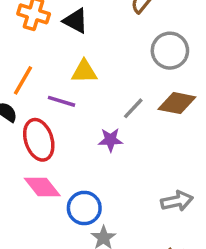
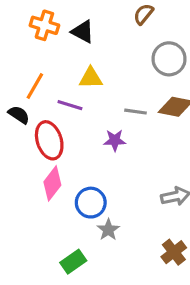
gray line: (133, 108) -> (135, 112), turned 55
pink diamond: (42, 187) -> (52, 183), turned 76

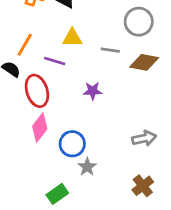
gray line: (135, 112) -> (110, 50), moved

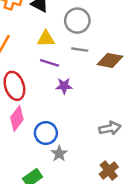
gray circle: (139, 22) -> (77, 21), moved
purple line: (55, 61) -> (50, 63), moved

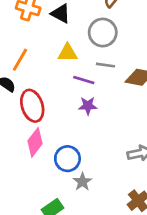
purple line: (50, 63) -> (84, 80), moved

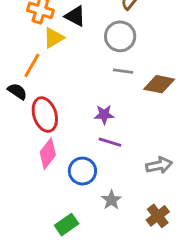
yellow triangle: (67, 53) -> (53, 38), moved, turned -30
purple line: (84, 80) -> (110, 142), moved
gray star: (82, 182) -> (111, 200), moved

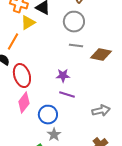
gray star: (111, 200) -> (54, 135), moved

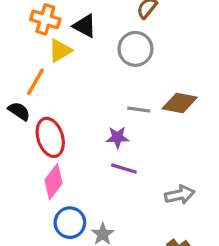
gray line: (76, 46) -> (139, 110), moved
blue circle: (48, 115) -> (70, 223), moved

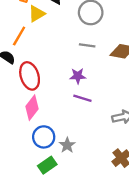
gray line: (139, 110) -> (87, 45), moved

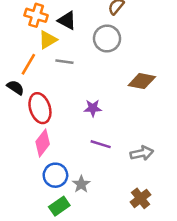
gray line: (87, 45) -> (64, 62), moved
purple line: (82, 98) -> (101, 144), moved

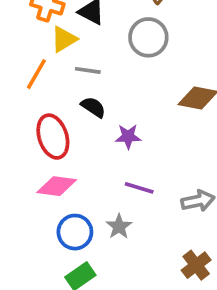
black semicircle: (15, 87) -> (93, 107), moved
pink diamond: (43, 143) -> (57, 186), turned 60
gray star: (81, 184) -> (119, 227), moved

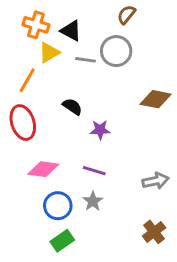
gray line: (88, 70) -> (86, 60), moved
red ellipse: (53, 137) -> (23, 123), moved
purple line: (139, 188) -> (94, 171), moved

